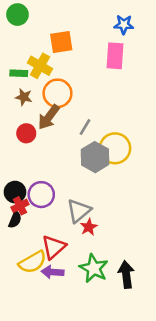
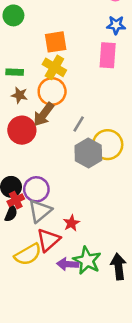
yellow cross: (40, 66) -> (54, 67), moved
red circle: (26, 133) -> (22, 130), size x1.5
gray triangle: (79, 211) -> (40, 211), moved
red star: (89, 227) -> (71, 223), moved
purple arrow: (52, 272) -> (68, 264), moved

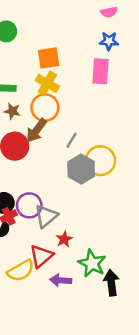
gray triangle: (40, 211) -> (46, 216), moved
green star: (87, 260) -> (92, 263), moved

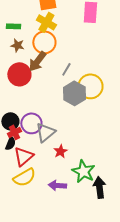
red triangle: (41, 256) -> (23, 156), moved

